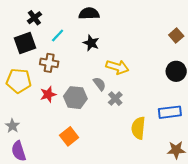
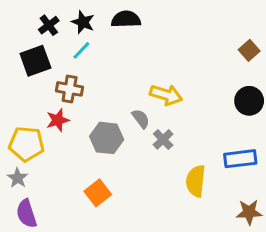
black star: (91, 43) -> (83, 22), moved
yellow pentagon: (19, 81) -> (27, 144), moved
red star: (48, 94) -> (58, 120), moved

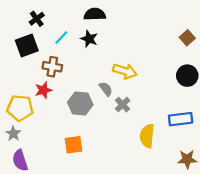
black star: (83, 22) -> (89, 39), moved
orange square: (98, 193) -> (74, 145), turned 30

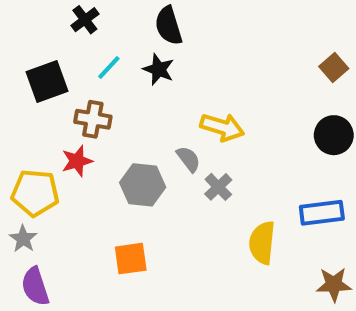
black semicircle: (95, 14) -> (169, 26), turned -105
black cross: (37, 19) -> (85, 20), moved

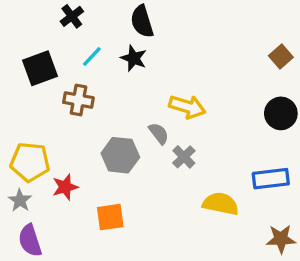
red star: (77, 161) -> (65, 187), moved
yellow semicircle: (262, 243) -> (221, 204), turned 96

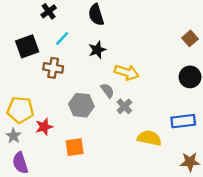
black star: (134, 58) -> (97, 50), moved, turned 30

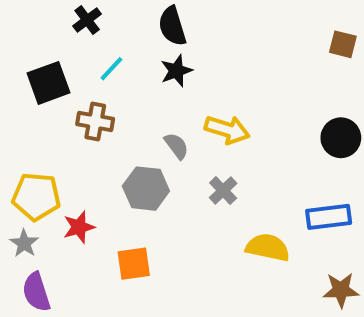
brown square: (190, 38) -> (343, 44), moved, turned -35
black star: (97, 50) -> (176, 71), moved
gray semicircle: (107, 91) -> (176, 146), moved

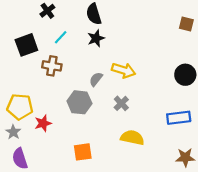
gray semicircle: (176, 146) -> (96, 79), turned -104
yellow semicircle: (268, 247) -> (132, 138), moved
orange square: (134, 264) -> (83, 152), moved

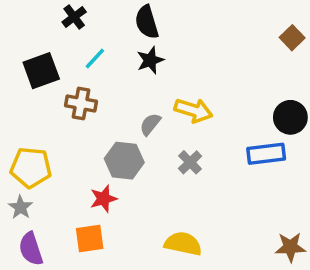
brown square: (186, 24) -> (292, 38), turned 32
blue rectangle: (179, 118) -> (266, 154), moved
red star: (43, 123) -> (104, 199), moved
yellow semicircle: (132, 138) -> (183, 244), moved
orange square: (83, 152) -> (90, 238), moved

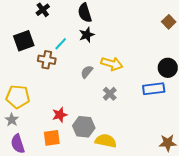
cyan line: (95, 58) -> (61, 44), moved
gray hexagon: (124, 161) -> (84, 127), moved

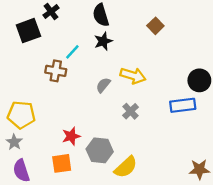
brown square: (169, 22) -> (155, 26), moved
black square: (24, 41) -> (28, 31), moved
yellow semicircle: (106, 141) -> (126, 167), turned 125

